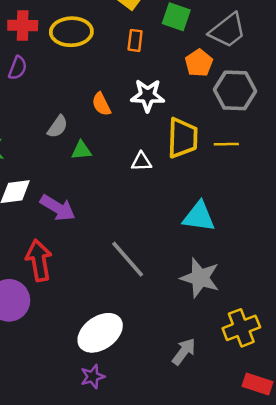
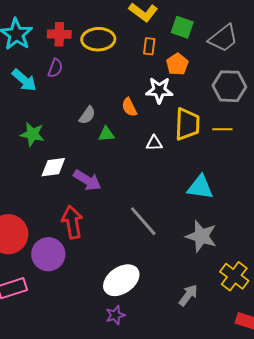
orange pentagon: (199, 63) -> (177, 64), moved
orange semicircle: (101, 104) -> (129, 107), moved
yellow cross: (241, 328) -> (234, 276), turned -32

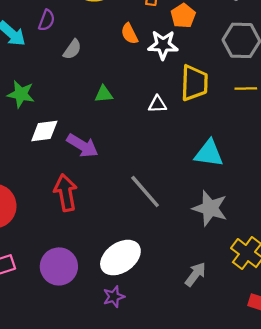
orange semicircle: (129, 107) -> (129, 34), moved
gray semicircle: (87, 115) -> (72, 49), moved
yellow line: (222, 129) -> (246, 89), moved
purple circle: (48, 254) -> (59, 266), moved

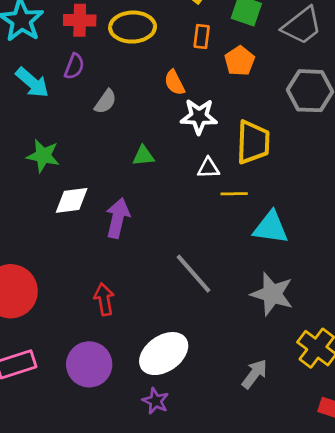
white star: (163, 45) -> (199, 116), moved
yellow line: (246, 89) -> (234, 194), moved
purple arrow: (82, 146) -> (118, 218), turned -108
red arrow: (66, 193) -> (104, 299), moved, size x0.7
purple star: (114, 297) -> (156, 401), turned -30

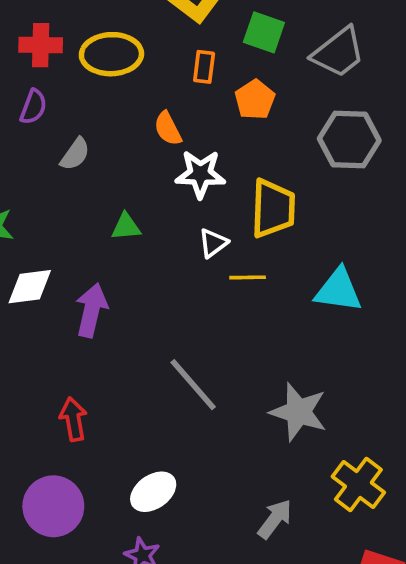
white triangle: (208, 168) -> (213, 243), turned -35
cyan triangle: (271, 228) -> (338, 290), moved
white ellipse: (164, 354) -> (153, 492), size x0.7

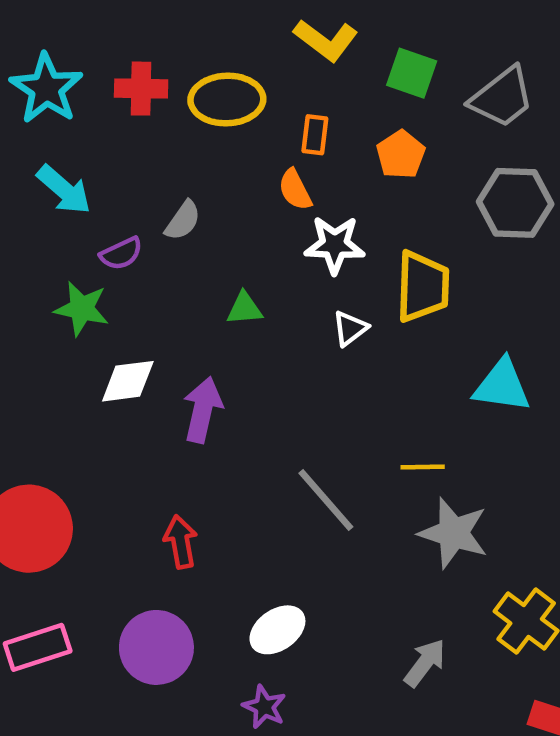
orange rectangle: (204, 67) -> (315, 135), moved
purple semicircle: (33, 107) -> (121, 254), moved, turned 44
yellow line: (248, 277) -> (423, 467), moved

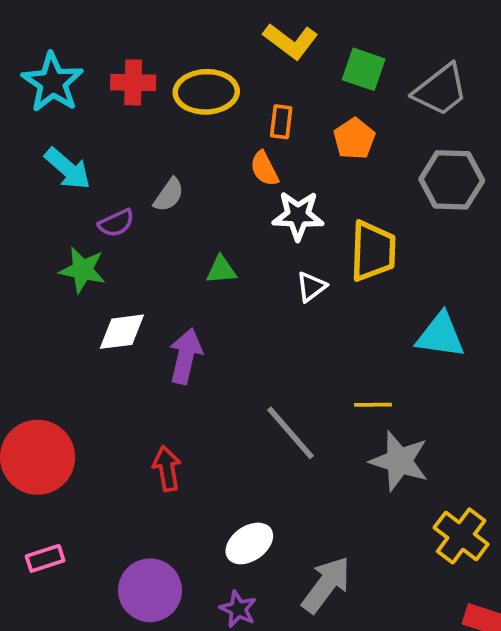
pink rectangle: (38, 647) -> (45, 558), size x0.7
purple circle: (156, 647) -> (150, 590), moved
gray arrow: (425, 663) -> (326, 585), moved, size x1.4

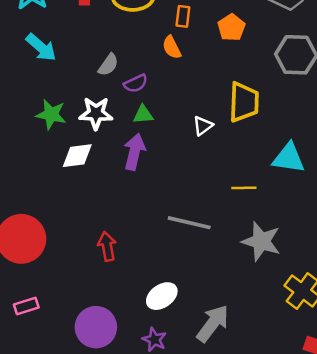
white star: (298, 216) -> (96, 113), moved
purple semicircle: (116, 223) -> (136, 83), moved
purple arrow: (186, 356) -> (134, 152), moved
yellow line: (373, 405) -> (244, 188), moved
gray line: (291, 433) -> (189, 223), turned -36

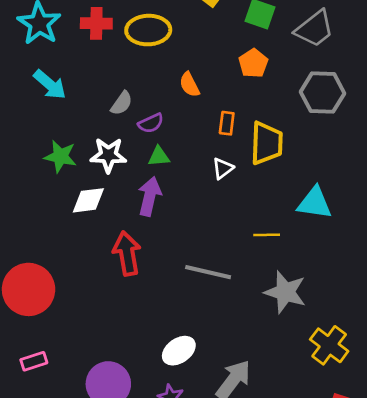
orange rectangle: (183, 16) -> (227, 123), moved
red arrow: (107, 246) -> (127, 254), moved, size x1.4

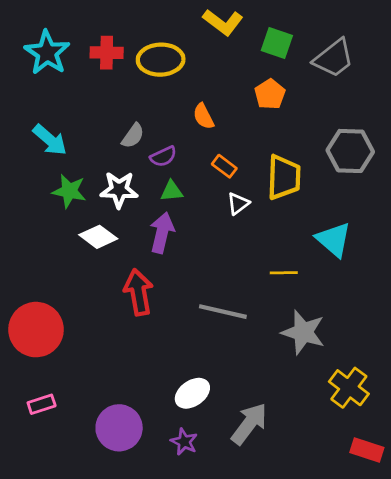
cyan arrow: (50, 85) -> (50, 140), moved
gray hexagon: (322, 93) -> (350, 151), moved
orange rectangle: (227, 123) -> (224, 166), moved, turned -60
white diamond: (88, 200) -> (98, 237), turned 44
cyan triangle: (314, 203) -> (334, 240), turned 33

